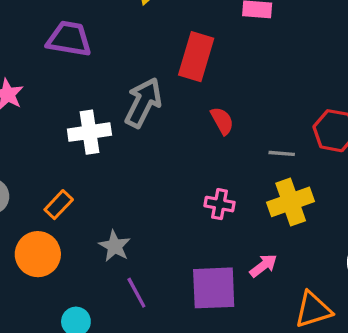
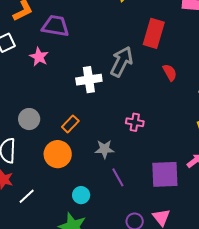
purple trapezoid: (69, 39) -> (56, 26), moved
pink cross: (220, 204) -> (135, 122), moved
gray star: (115, 246) -> (104, 149), turned -30

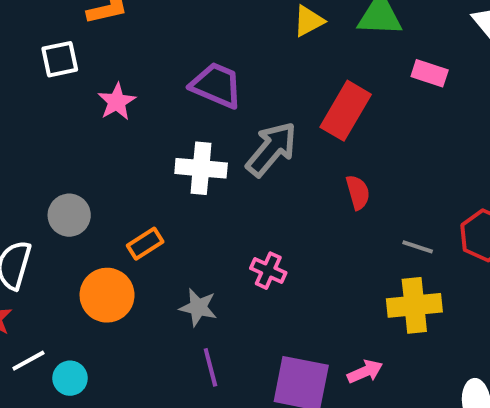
purple trapezoid: (56, 26) -> (216, 85), moved
cyan circle: (81, 195) -> (70, 378), moved

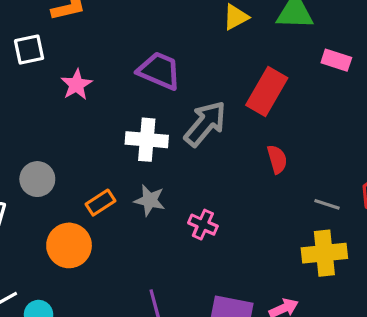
gray star: (198, 307) -> (150, 200), moved

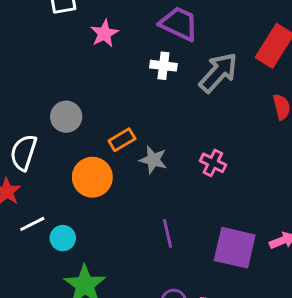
white cross: (147, 140) -> (163, 66), moved, size x0.7
gray star: (150, 200) -> (153, 160), moved

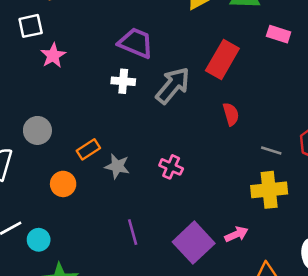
pink star: (104, 33) -> (53, 56), moved
orange circle: (92, 177) -> (63, 184), size x0.7
purple square: (235, 248) -> (194, 243), turned 36

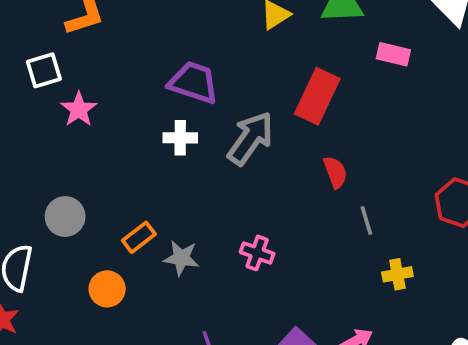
gray line: (271, 151) -> (366, 220), moved, turned 60
yellow cross: (269, 190) -> (397, 274), size x0.6

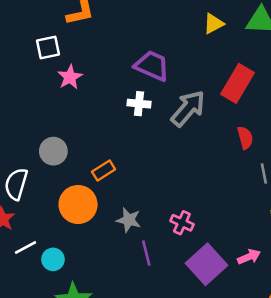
pink cross: (257, 253) -> (182, 223), moved
gray star: (181, 258) -> (129, 220), moved
orange circle: (107, 289) -> (78, 204), size x1.5

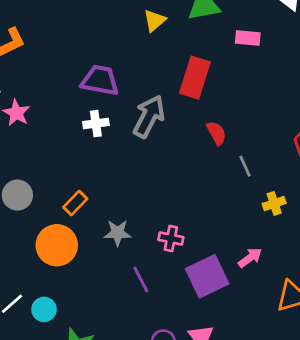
gray star: (129, 220) -> (118, 233), moved
purple square: (206, 264) -> (207, 276), turned 30

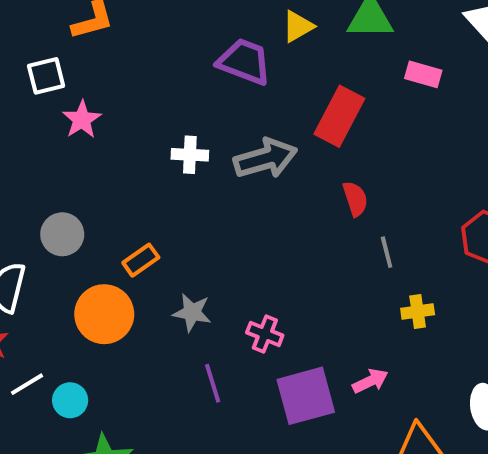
purple trapezoid: (100, 80) -> (244, 62), moved
gray arrow: (149, 116) -> (265, 158), turned 36

